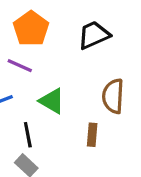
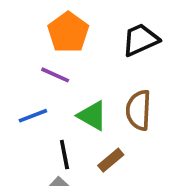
brown semicircle: (113, 96) -> (139, 110), moved
brown rectangle: (92, 135) -> (111, 160), moved, turned 45

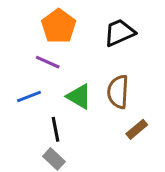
brown rectangle: (111, 160) -> (137, 129), moved

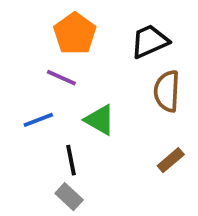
brown semicircle: (118, 92) -> (167, 91), moved

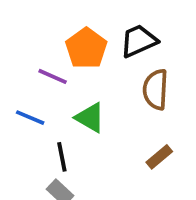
orange pentagon: (75, 34) -> (86, 48), moved
blue line: (38, 120) -> (30, 118), turned 44

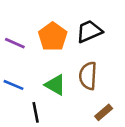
purple line: (53, 76) -> (15, 43), moved
brown semicircle: (156, 90) -> (88, 76), moved

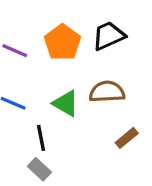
brown semicircle: (88, 76) -> (107, 92), turned 84

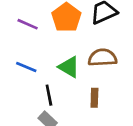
brown rectangle: (127, 138) -> (94, 98), moved, turned -48

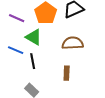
green triangle: (69, 67) -> (34, 37), moved
black line: (49, 95) -> (33, 61), moved

